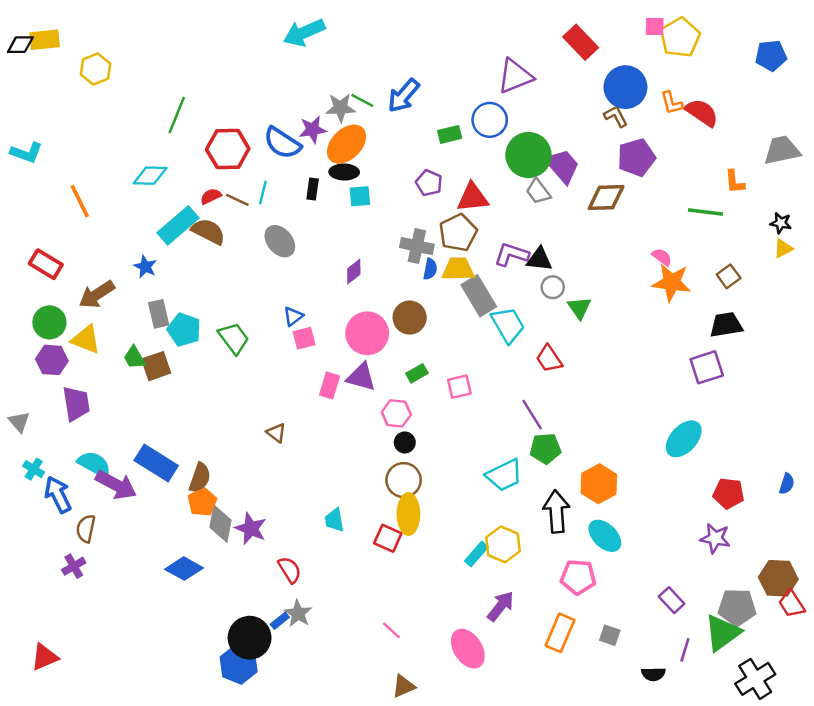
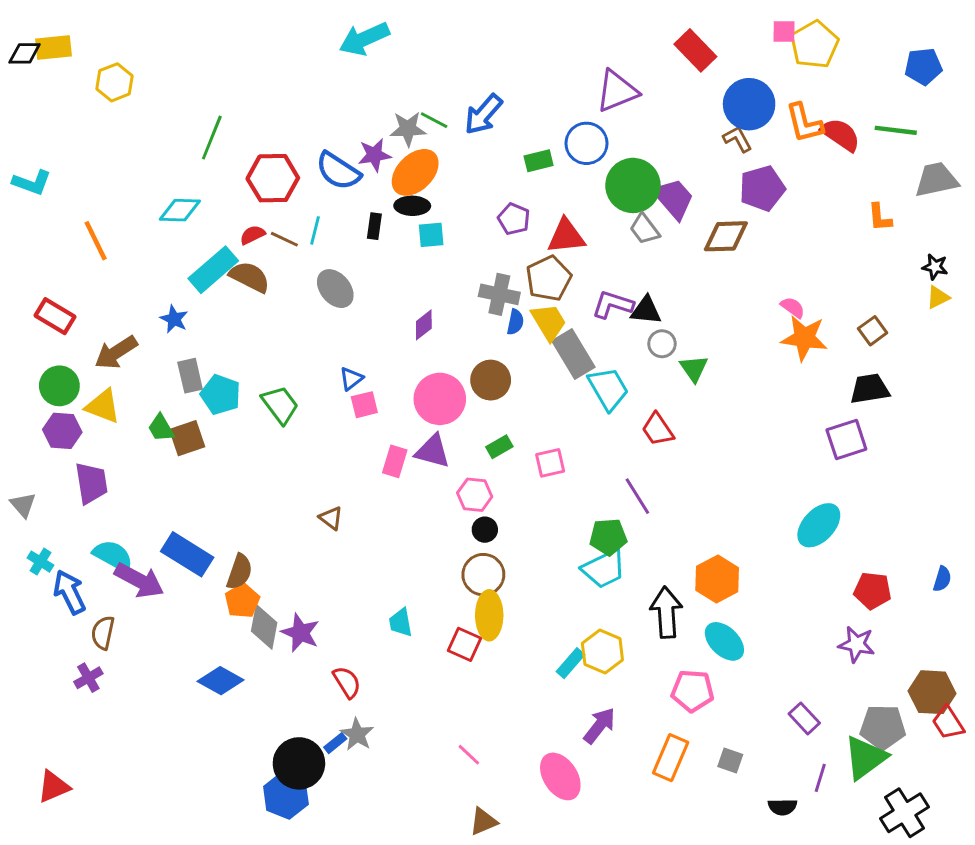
orange L-shape: (672, 103) -> (804, 123), size x1.4
green line: (706, 212) -> (896, 130), moved
yellow trapezoid: (458, 269) -> (549, 322), turned 60
green pentagon: (545, 449) -> (608, 537), moved

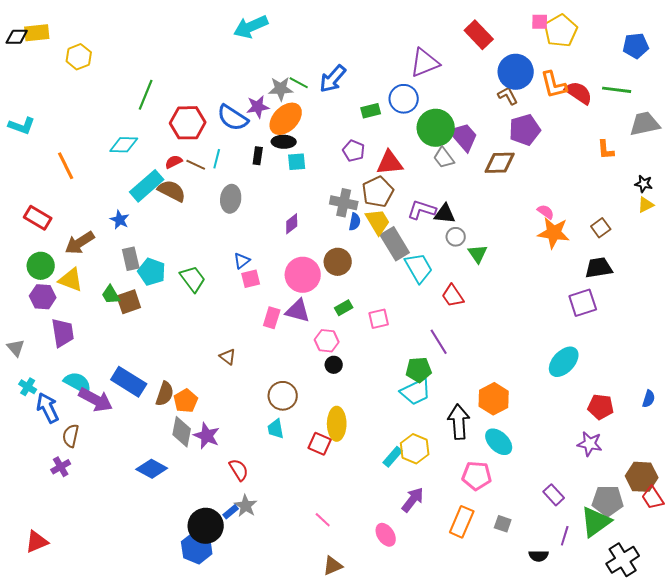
gray ellipse: (335, 289) -> (231, 199), turned 48
brown circle: (483, 575) -> (283, 396), moved
orange pentagon: (242, 601) -> (186, 401), moved
pink ellipse: (560, 776) -> (386, 535), size x0.7

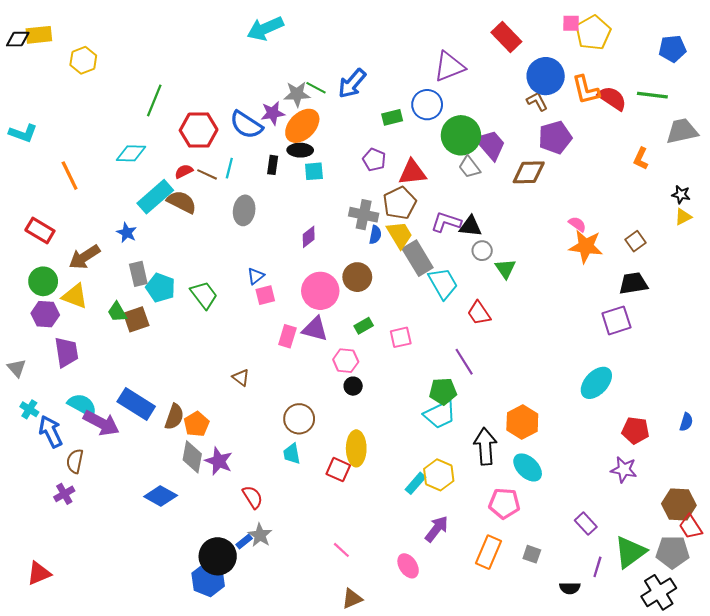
orange L-shape: (606, 150) -> (641, 159), turned 30
gray pentagon: (608, 501) -> (673, 552), moved

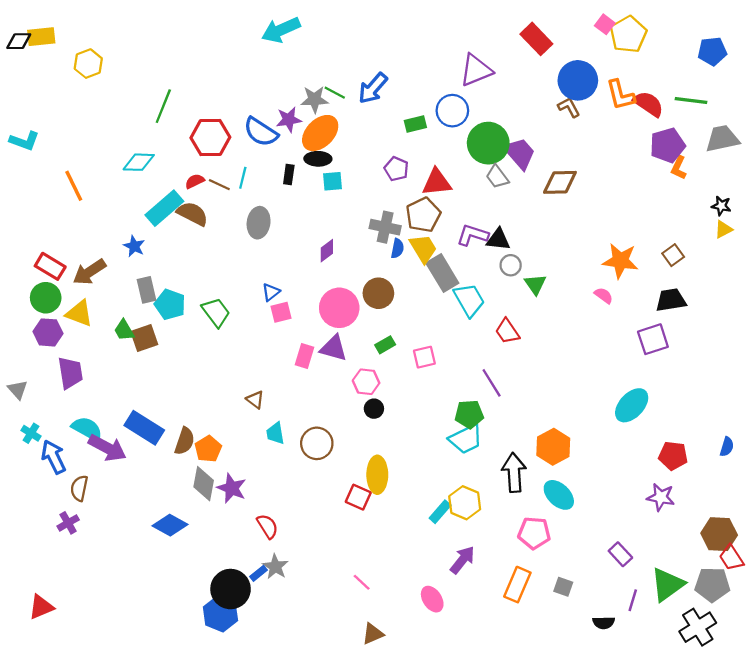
pink square: (571, 23) -> (605, 24), turned 36
purple pentagon: (555, 137) -> (667, 145), moved
pink semicircle: (577, 224) -> (604, 295), moved
red rectangle: (40, 231) -> (50, 266), moved
cyan trapezoid: (292, 454) -> (275, 433), moved

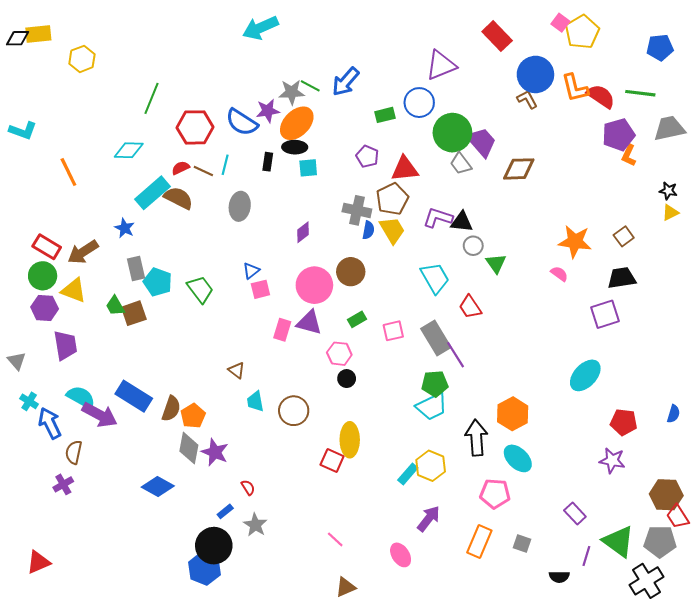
gray rectangle: (442, 273) -> (436, 338), moved
red semicircle: (268, 526) -> (248, 487), size x0.7
blue rectangle: (259, 573) -> (225, 511), moved
green triangle: (667, 585) -> (618, 541), turned -48

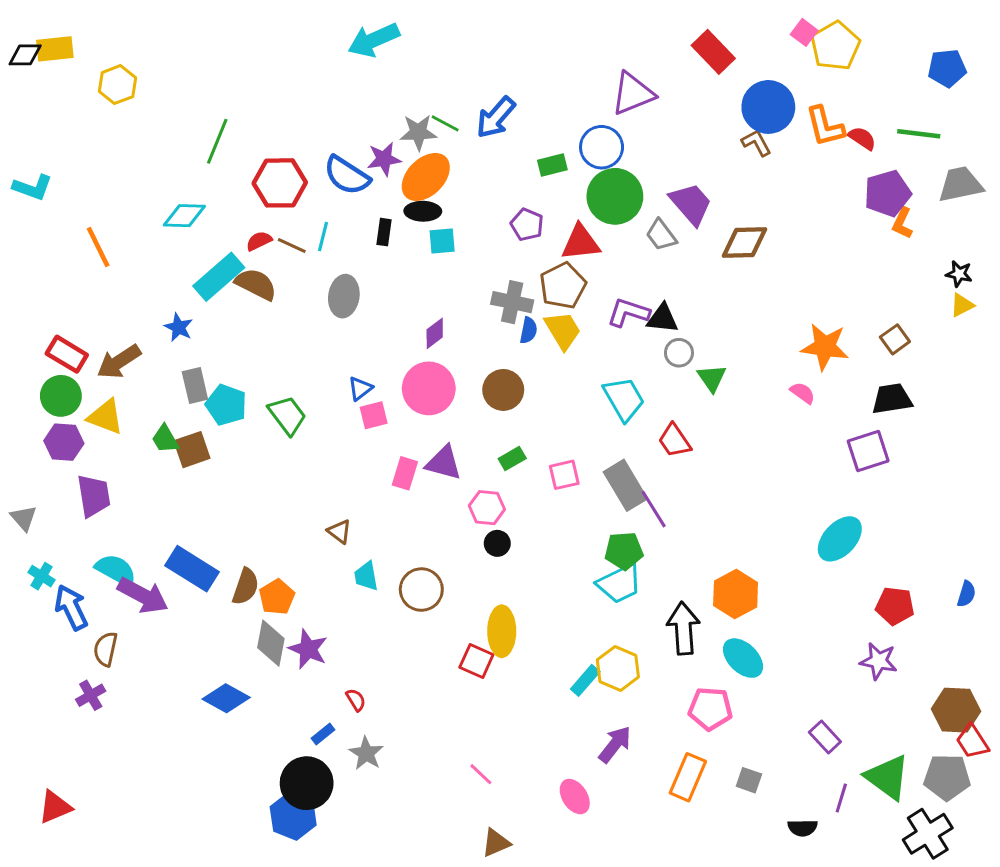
red semicircle: (601, 96) -> (862, 138), size x0.7
green circle: (452, 133) -> (615, 196), moved
pink circle: (314, 285) -> (429, 388), moved

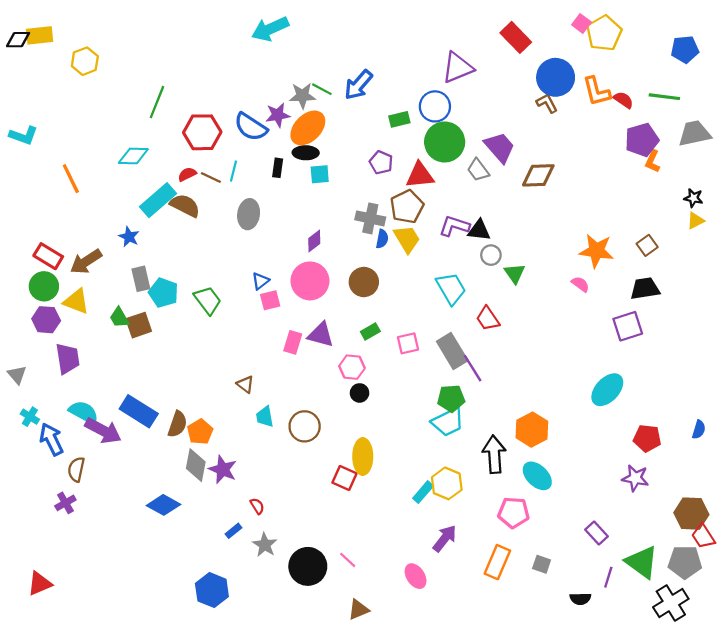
black circle: (307, 783) -> (308, 566), moved

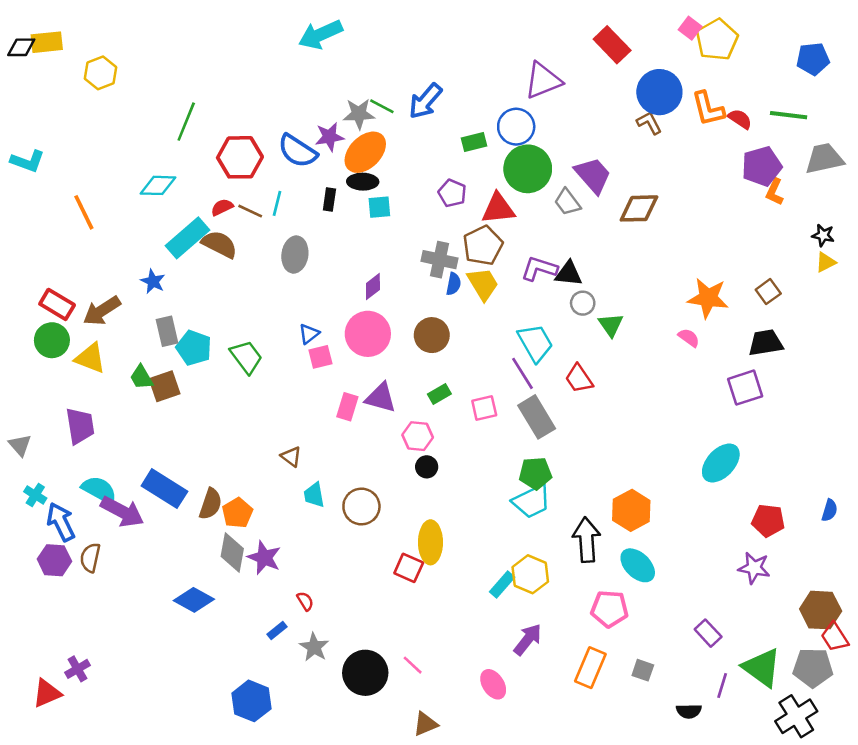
purple hexagon: (46, 320) -> (54, 560), moved
purple line: (473, 368) -> (523, 373), moved
purple cross: (65, 503) -> (77, 669), moved

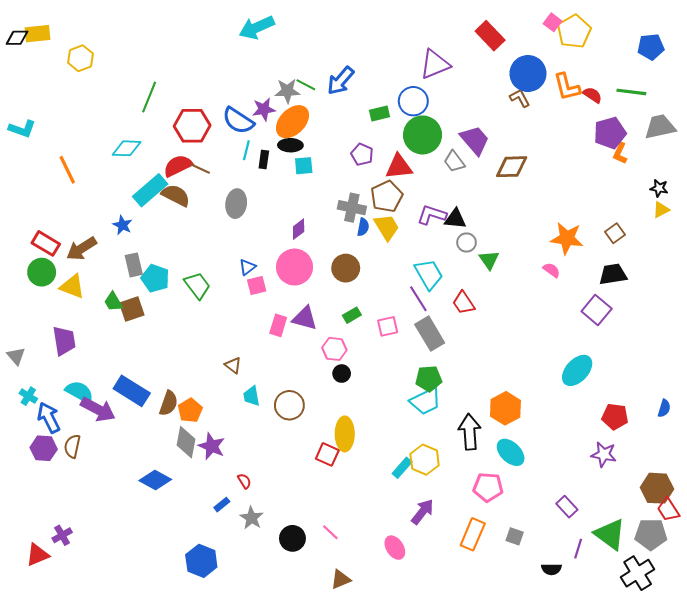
cyan line: (277, 203) -> (246, 150), moved
red semicircle: (222, 207) -> (178, 166), size x1.6
purple square: (745, 388) -> (597, 310), turned -32
black circle: (365, 673) -> (292, 538), size x0.7

